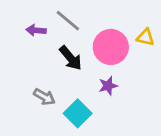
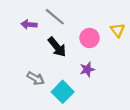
yellow triangle: (145, 37) -> (118, 30), turned 40
pink circle: (111, 47) -> (90, 38), size x0.7

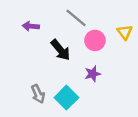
gray line: (55, 17) -> (76, 18), moved
gray arrow: (36, 78) -> (38, 94), moved, turned 36

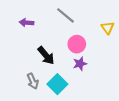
pink circle: (95, 40) -> (77, 44), moved
black arrow: (61, 50) -> (46, 55), moved

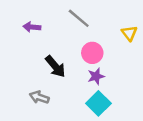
gray arrow: (33, 81) -> (39, 97), turned 133
cyan square: (57, 84) -> (98, 103), moved

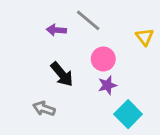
purple arrow: (32, 27) -> (56, 30), moved
cyan square: (98, 103) -> (128, 114), moved

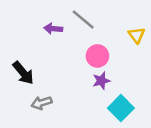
black arrow: (62, 74) -> (23, 73), moved
gray arrow: (44, 109) -> (41, 103), turned -36

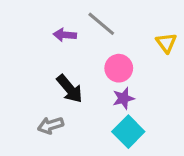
black arrow: (23, 73) -> (70, 89), moved
cyan square: (121, 108) -> (128, 132), moved

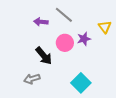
pink circle: (119, 68) -> (65, 43), moved
purple star: (123, 98) -> (84, 39), moved

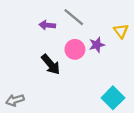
gray arrow: (32, 79) -> (15, 100), moved
cyan square: (81, 83) -> (113, 98), moved

